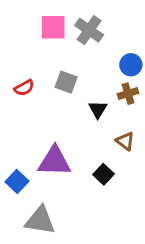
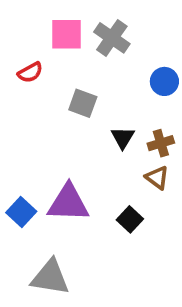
red semicircle: (24, 88) -> (30, 72), moved
brown cross: (128, 94) -> (161, 143), moved
blue square: (17, 181) -> (21, 212), moved

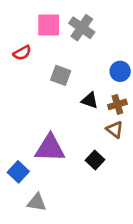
blue circle: (164, 81) -> (120, 71), moved
black triangle: (123, 138) -> (90, 100), turned -42
blue square: (21, 212) -> (18, 172), moved
gray triangle: (50, 277) -> (37, 202), size x0.7

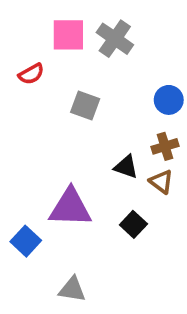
black triangle: (90, 100) -> (126, 167), moved
gray triangle: (37, 202) -> (72, 289), moved

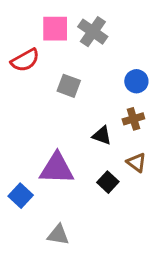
red semicircle: (31, 74) -> (25, 60), size x1.4
brown triangle: (161, 182) -> (136, 163), moved

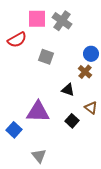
brown cross: (133, 119) -> (85, 72), moved, turned -32
gray triangle: (58, 235) -> (39, 156), turned 42

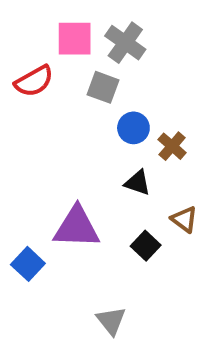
blue circle: (91, 54) -> (133, 128), moved
gray square: (46, 57) -> (103, 87), moved
gray triangle: (39, 156) -> (111, 321), moved

